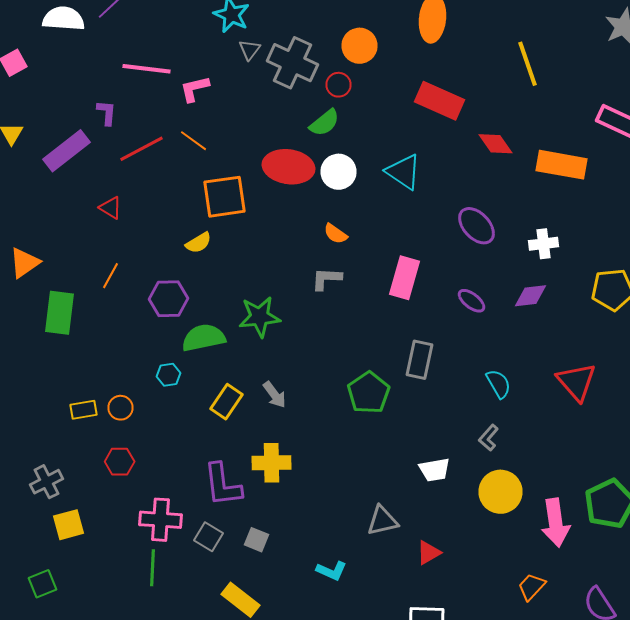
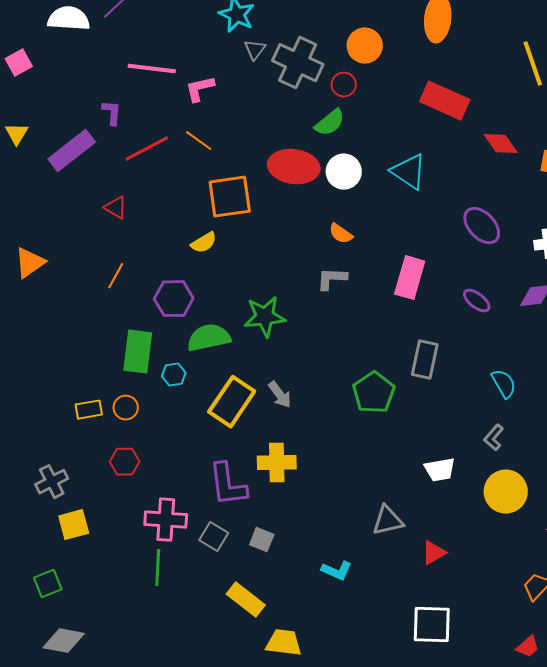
green rectangle: (60, 313) -> (138, 352), moved
yellow rectangle: (226, 402) -> (232, 402), size x1.4

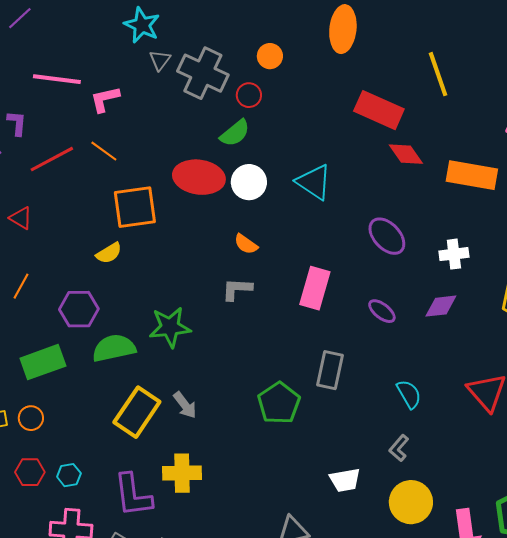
orange circle: (365, 46) -> (270, 56), size x0.7
red rectangle: (445, 101) -> (379, 110), moved
green rectangle: (138, 352) -> (43, 362), turned 63
cyan hexagon: (174, 375) -> (69, 475), moved

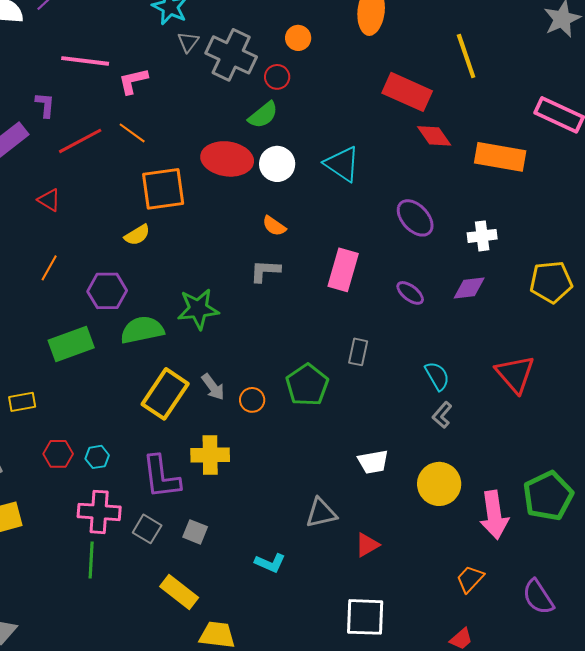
gray rectangle: (330, 370) -> (358, 352), size x0.7
orange circle: (31, 418) -> (252, 400), moved
gray L-shape: (399, 448) -> (442, 415), moved

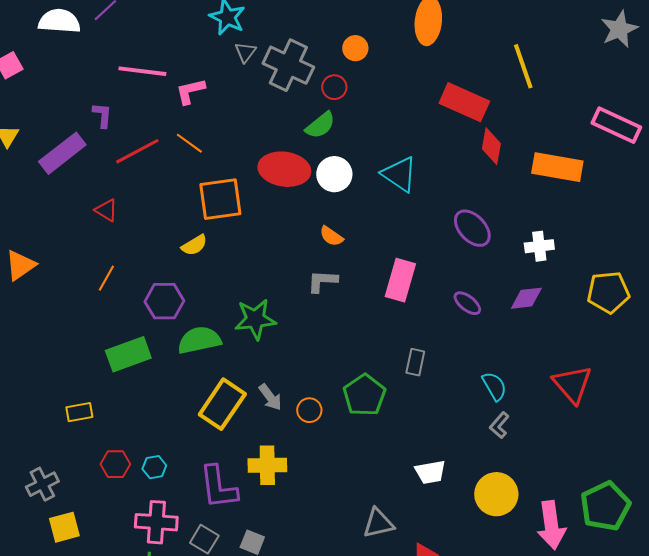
red diamond: (434, 136) -> (491, 146), turned 45

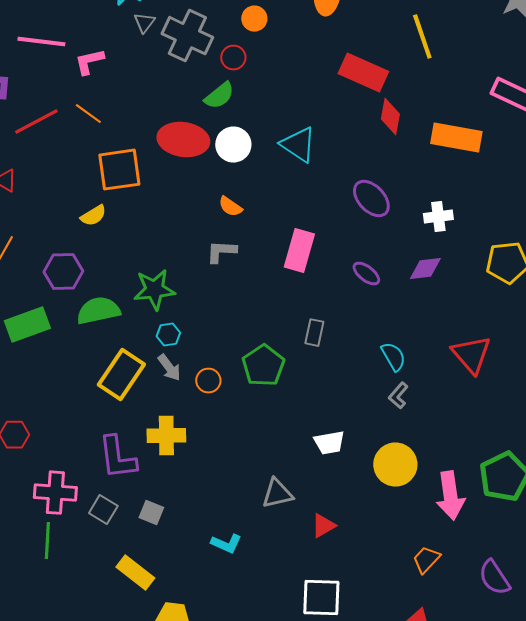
cyan hexagon: (154, 467) -> (168, 335), moved

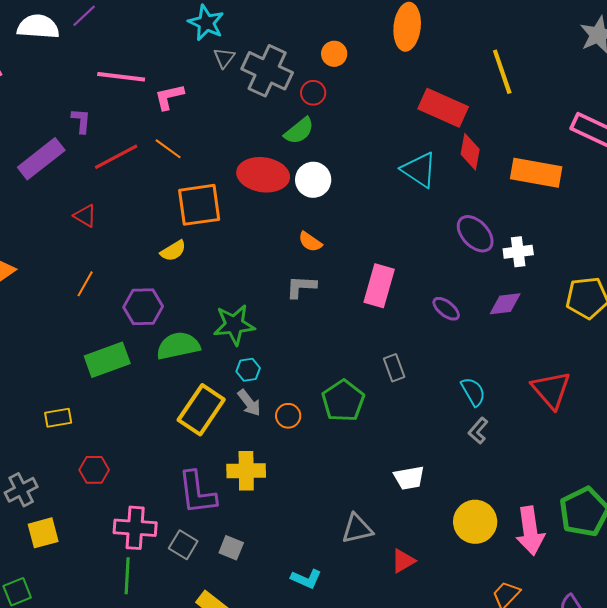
cyan triangle: (298, 145) -> (419, 170), moved
purple ellipse: (371, 199) -> (475, 234), moved
gray rectangle: (314, 333) -> (394, 368), turned -32
yellow circle: (395, 465) -> (475, 522), moved

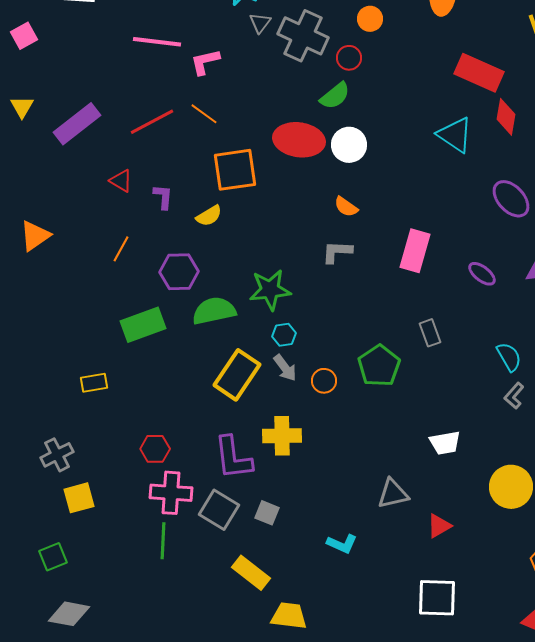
purple L-shape: (81, 121) -> (163, 197), moved
red hexagon: (94, 470) -> (155, 449), moved
gray square: (183, 545) -> (219, 510), size x1.4

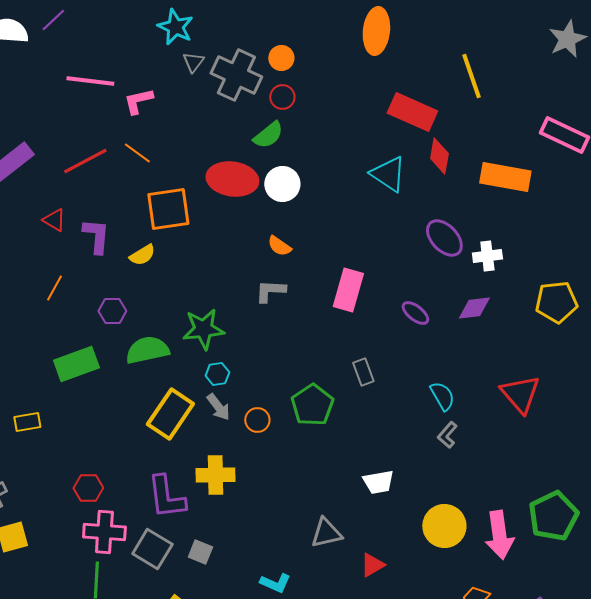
orange circle: (370, 19) -> (281, 58), moved
purple L-shape: (163, 197) -> (96, 236), size x1.4
purple hexagon: (179, 272) -> (112, 311), size x0.7

